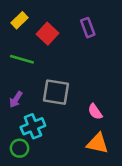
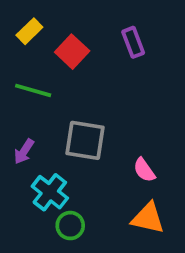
cyan cross: (33, 126) -> (50, 192), turned -30
green circle: (19, 148) -> (70, 226), moved

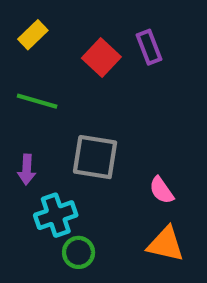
red square: (72, 52) -> (101, 58), moved
purple arrow: (24, 151) -> (27, 169), turned -30
cyan cross: (50, 192) -> (56, 215), turned 33

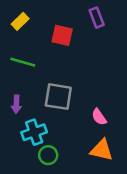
purple rectangle: (149, 47) -> (97, 18), moved
red square: (101, 58) -> (62, 35), turned -30

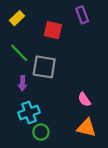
green line: (23, 62) -> (19, 53), turned 30
gray square: (58, 97) -> (44, 67), moved
purple arrow: (16, 104) -> (22, 83), moved

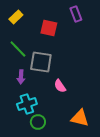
pink semicircle: (84, 99) -> (60, 86), moved

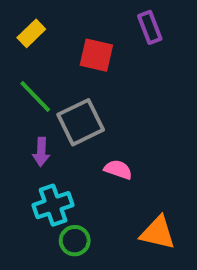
gray square: (41, 62) -> (81, 122), turned -35
pink semicircle: (60, 86) -> (118, 170), turned 144

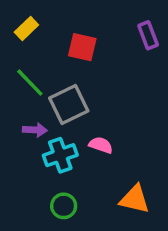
purple rectangle: (150, 27) -> (148, 35), moved
purple arrow: (41, 152) -> (35, 130), turned -90
cyan cross: (53, 205) -> (60, 155), moved

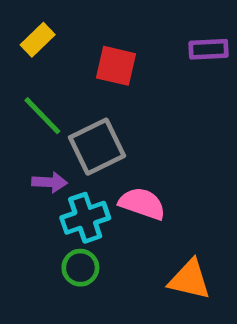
purple rectangle: (148, 35) -> (209, 49), turned -72
pink semicircle: (101, 145) -> (142, 204), size x1.4
green circle: (64, 206) -> (80, 268), moved

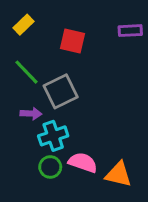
pink semicircle: (142, 204) -> (83, 163), moved

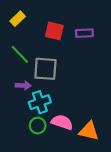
purple rectangle: (130, 31) -> (84, 33), moved
gray square: (61, 91) -> (45, 69), turned 30

